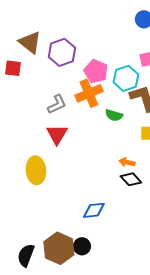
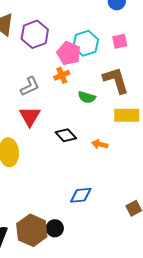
cyan hexagon: (126, 78) -> (86, 43), moved
orange cross: (89, 93) -> (62, 75), size x0.6
black diamond: (131, 179) -> (66, 135), moved
blue diamond: (94, 210) -> (81, 195), moved

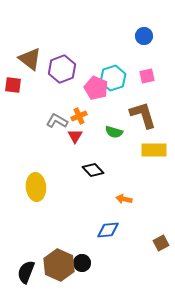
orange cross: (62, 75) -> (79, 116), moved
gray L-shape: (30, 86) -> (57, 121), turned -125
red triangle: (30, 116) -> (75, 136), moved, size x0.7
orange arrow: (100, 144) -> (124, 199), moved

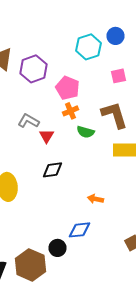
cyan hexagon: (113, 78) -> (88, 47), moved
orange cross: (79, 116) -> (70, 111), moved
black diamond: (93, 170) -> (52, 170), moved, turned -55
black circle: (82, 263) -> (58, 248), moved

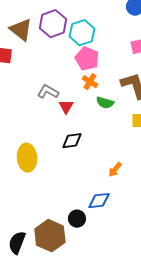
cyan hexagon: (88, 47) -> (82, 33), moved
purple hexagon: (34, 69) -> (53, 24), moved
orange cross: (70, 111) -> (90, 82), turned -35
orange arrow: (96, 199) -> (115, 170), turned -63

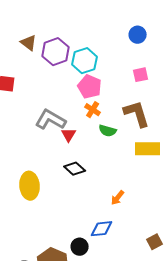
brown triangle: (21, 30) -> (29, 43), moved, size x0.7
gray L-shape: (48, 92) -> (51, 120), size x1.4
black diamond: (72, 141) -> (75, 169), turned 50

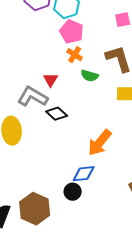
gray L-shape: (51, 120) -> (33, 97), moved
orange arrow: (118, 198) -> (100, 143), size x1.8
black circle: (80, 247) -> (73, 192), moved

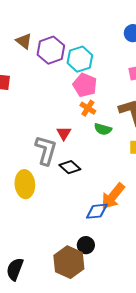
gray L-shape: (33, 97) -> (46, 150), turned 76
blue diamond: (84, 174) -> (97, 211), moved
brown hexagon: (35, 209) -> (69, 262), moved

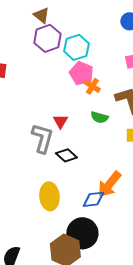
brown triangle: (24, 41) -> (41, 15), moved
orange cross: (88, 108) -> (92, 86), moved
yellow ellipse: (25, 184) -> (49, 196), moved
black circle: (86, 245) -> (82, 233), size x1.8

